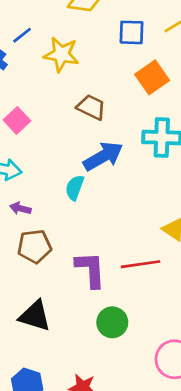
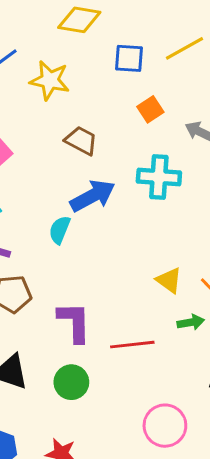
orange square: (152, 77) -> (150, 109), size x0.7
red line: (141, 264) -> (132, 345), moved
green circle: (112, 322) -> (71, 382), moved

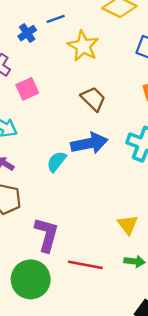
green circle: (71, 382) -> (31, 279), size x1.4

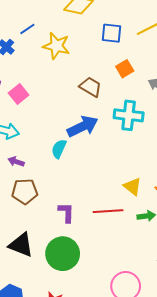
brown trapezoid: (93, 99) -> (90, 87), moved
purple L-shape: (47, 235) -> (66, 212), size x0.7
red line: (85, 265) -> (108, 211), moved

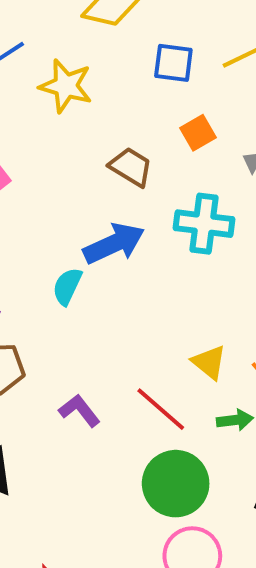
red line: (108, 211) -> (161, 409), turned 44
purple L-shape: (66, 212) -> (79, 411), turned -40
green circle: (63, 254) -> (176, 484), moved

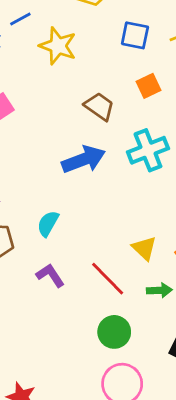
cyan cross: (204, 224) -> (148, 150), turned -33
cyan semicircle: (67, 286) -> (48, 224), moved
green circle: (176, 484) -> (114, 332), size x0.7

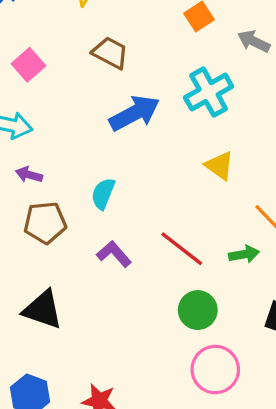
brown trapezoid: (99, 106) -> (110, 53), moved
yellow triangle: (144, 248) -> (220, 166), moved

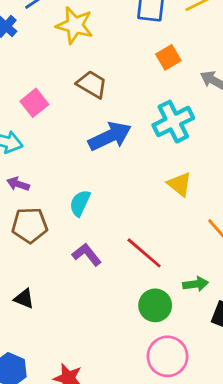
pink square: (28, 65) -> (34, 103), moved
green arrow: (244, 254) -> (196, 284), moved
black triangle: (43, 310) -> (24, 299), size x0.6

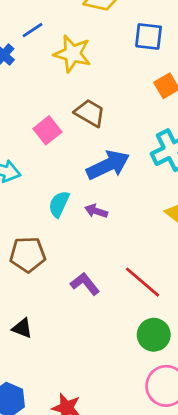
pink square: (34, 103) -> (47, 130), moved
purple arrow: (18, 184) -> (96, 211), moved
cyan semicircle: (80, 203) -> (59, 204), moved

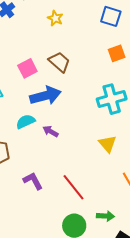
yellow star: (72, 54) -> (55, 18), size x0.6
blue arrow: (108, 165) -> (46, 96), moved
cyan semicircle: (59, 204) -> (26, 122), turned 30

